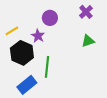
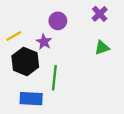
blue rectangle: (27, 85) -> (31, 99), turned 42

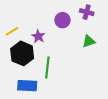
purple cross: (100, 14) -> (87, 12), turned -32
purple circle: (58, 21) -> (62, 20), moved

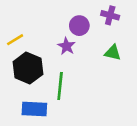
purple star: (38, 36) -> (66, 46), moved
green triangle: (89, 41) -> (113, 53), turned 32

